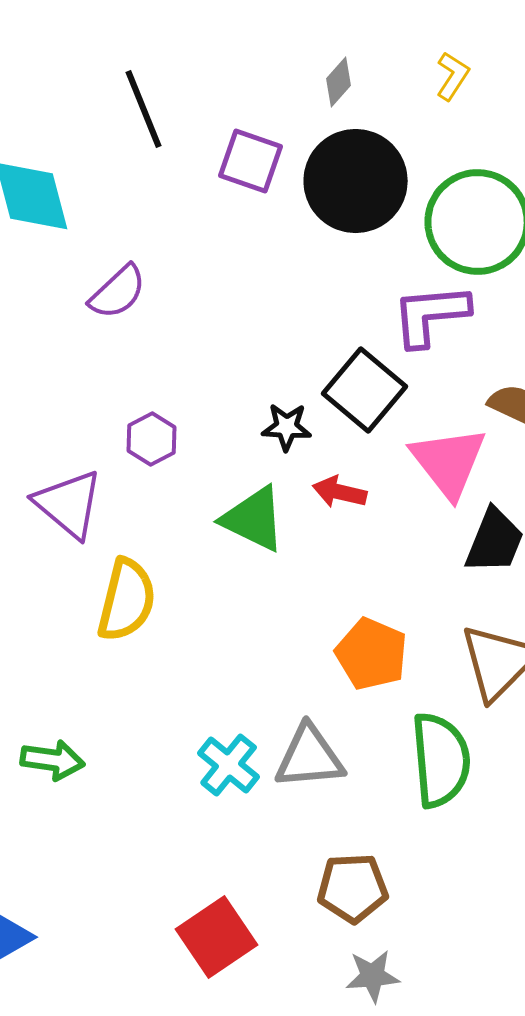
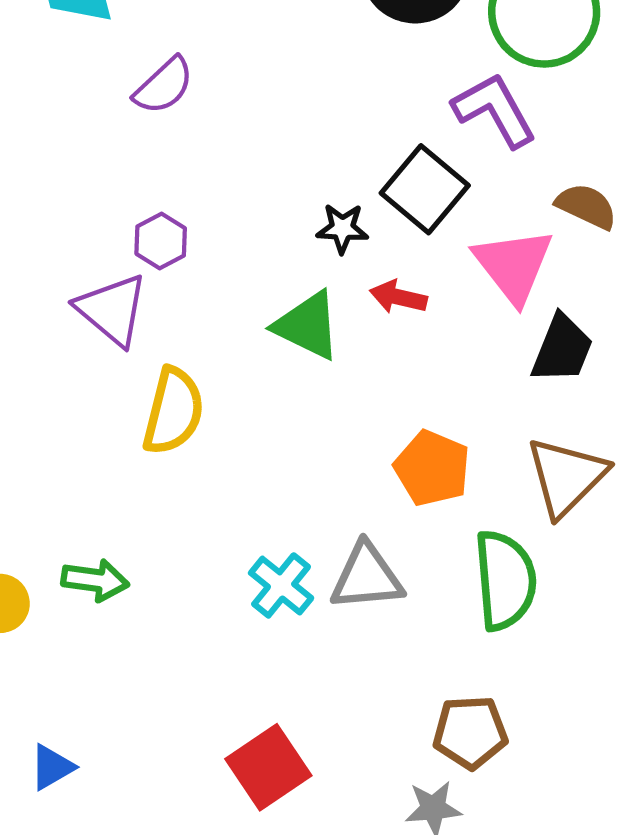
purple L-shape: (431, 315) -> (494, 110), turned 66
purple hexagon: (152, 439) -> (161, 241), moved
brown pentagon: (353, 888) -> (470, 732), moved

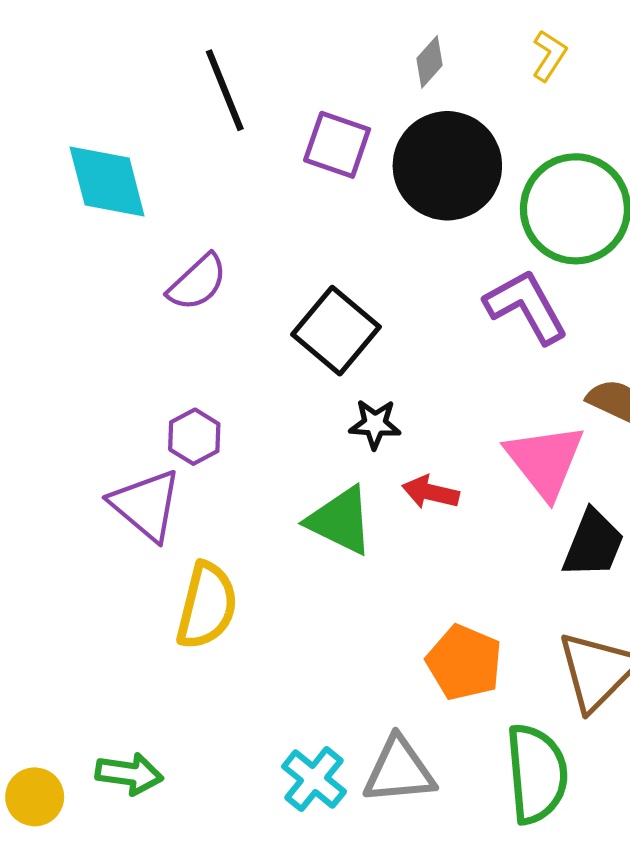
black square: (425, 189) -> (336, 331), moved

